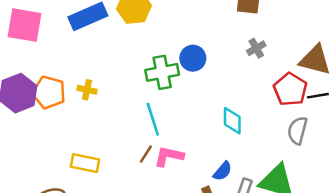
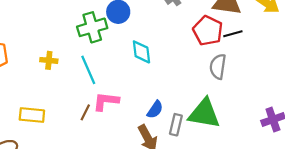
yellow cross: (87, 90) -> (49, 60), moved
cyan diamond: (232, 121) -> (141, 52), moved
brown line: (146, 154) -> (85, 112), moved

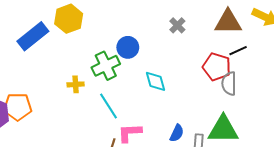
red pentagon: (208, 31) -> (217, 67), moved
yellow cross: (49, 60) -> (76, 84), moved

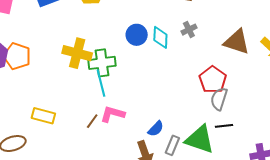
black line: (238, 51) -> (224, 126), moved
green cross: (106, 66) -> (102, 63), moved
cyan diamond: (156, 81) -> (160, 37), moved
yellow cross: (76, 84) -> (77, 53), size x1.8

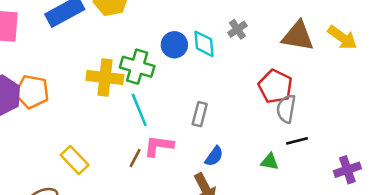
green cross: (102, 63) -> (137, 67), moved, turned 32
yellow rectangle: (43, 116) -> (75, 160), turned 40
green triangle: (200, 139) -> (270, 162), size x0.5
gray rectangle: (172, 145) -> (200, 114), moved

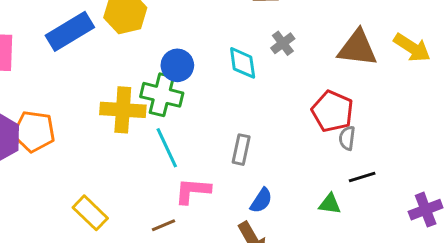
blue circle: (174, 45) -> (177, 65), moved
gray semicircle: (286, 109) -> (347, 138), size x0.7
brown line: (135, 158) -> (163, 225), moved, turned 42

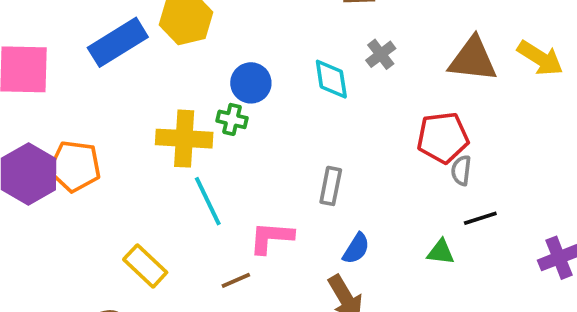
green cross: (162, 95) -> (232, 119), size x0.6
red pentagon: (332, 111) -> (443, 138), turned -30
cyan line: (167, 148) -> (208, 201), moved

